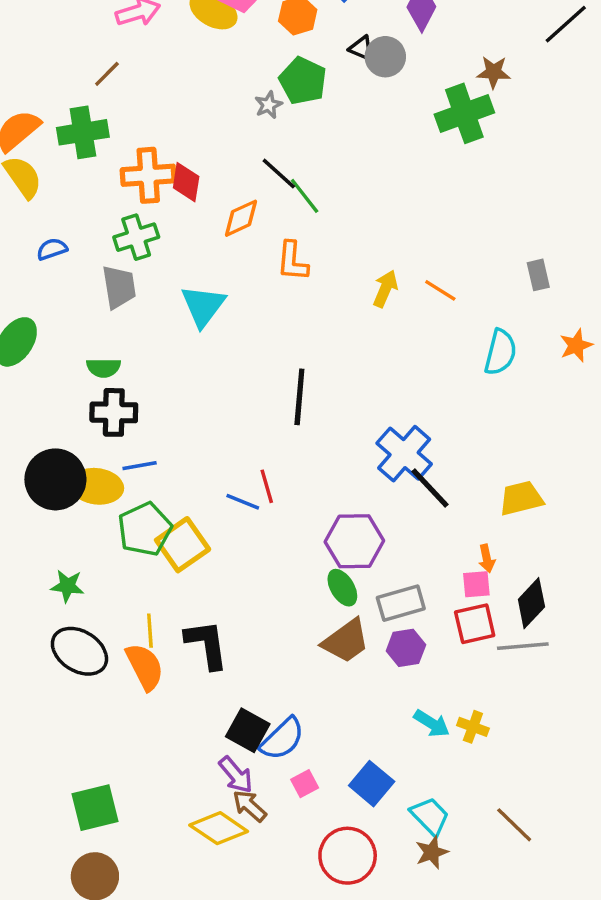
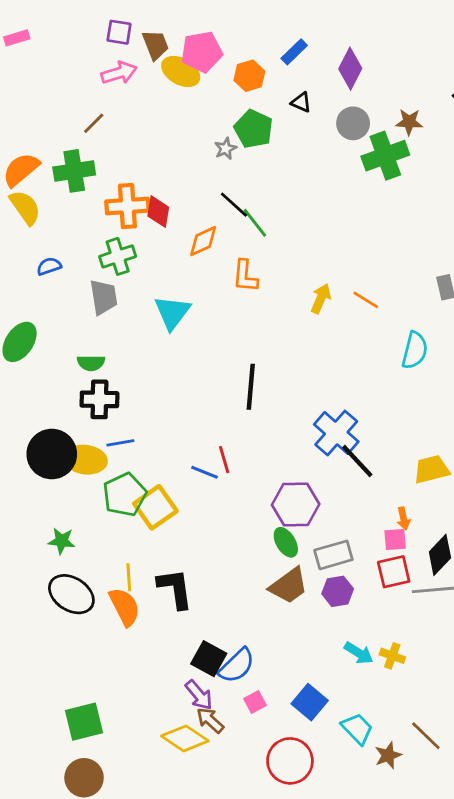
gray circle: (385, 57) -> (353, 123), moved
brown star: (432, 852) -> (388, 755), moved

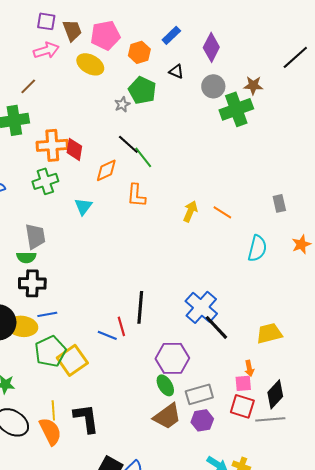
yellow ellipse: (181, 71) -> (90, 64), moved
gray trapezoid: (104, 297) -> (35, 236), moved
cyan triangle: (172, 312) -> (83, 206), moved, size x0.7
black line: (251, 387) -> (140, 307), moved
red square: (394, 572) -> (242, 406), turned 30

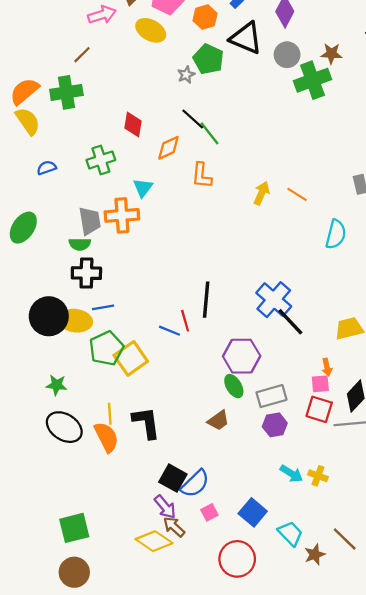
black triangle: (176, 71) -> (246, 38), size x2.0
orange cross: (52, 145) -> (122, 215), moved
brown trapezoid: (167, 416) -> (218, 420), moved, size x0.7

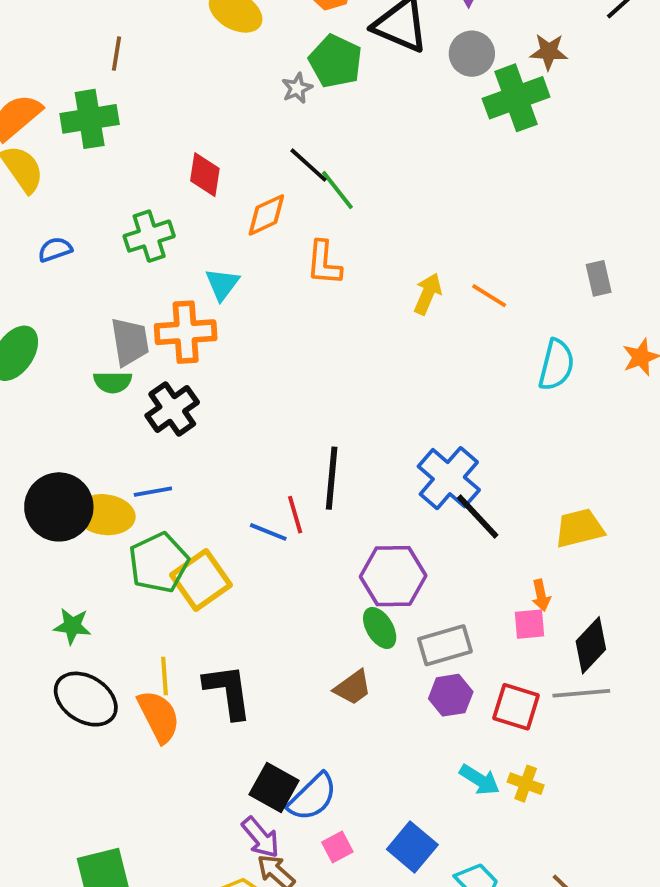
brown line: (82, 55) -> (116, 54), turned -36
black cross: (86, 273) -> (172, 409), moved, turned -36
red square: (319, 409) -> (516, 707), moved

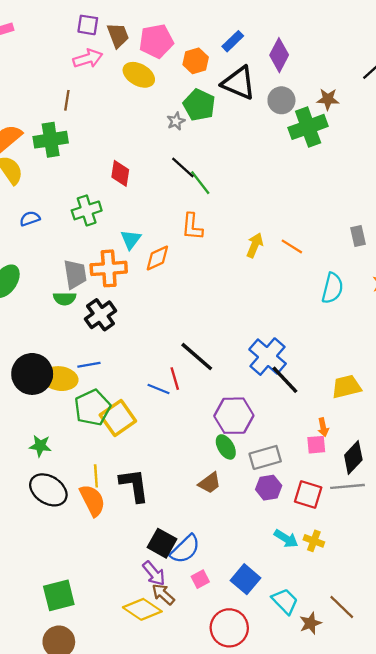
orange diamond: (266, 215) -> (157, 258), moved
black line: (332, 478) -> (197, 357), turned -54

